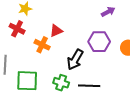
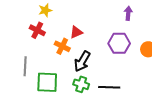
purple arrow: (108, 12) -> (128, 13), turned -56
black arrow: (75, 60) -> (82, 61), moved

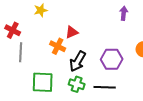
red cross: (37, 30) -> (13, 30), moved
purple hexagon: (119, 43) -> (112, 59), moved
gray line: (25, 66) -> (21, 52), moved

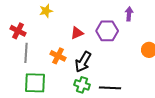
orange cross: (58, 46) -> (58, 56), moved
purple hexagon: (112, 59) -> (107, 31), moved
green square: (43, 82) -> (35, 83), moved

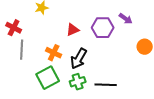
purple arrow: (129, 14) -> (126, 19), moved, turned 120
green square: (35, 83) -> (48, 78), moved, turned -30
green cross: (82, 85) -> (78, 82), turned -35

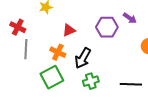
red triangle: (73, 30) -> (69, 30), moved
green cross: (78, 82) -> (91, 81), moved
black line: (106, 85) -> (131, 84), moved

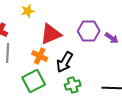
purple arrow: (130, 18) -> (112, 38), moved
red triangle: (69, 30) -> (51, 34), size x1.6

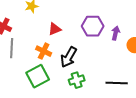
red triangle: (51, 34) -> (55, 29), size x0.6
purple arrow: (112, 38) -> (116, 33), turned -112

